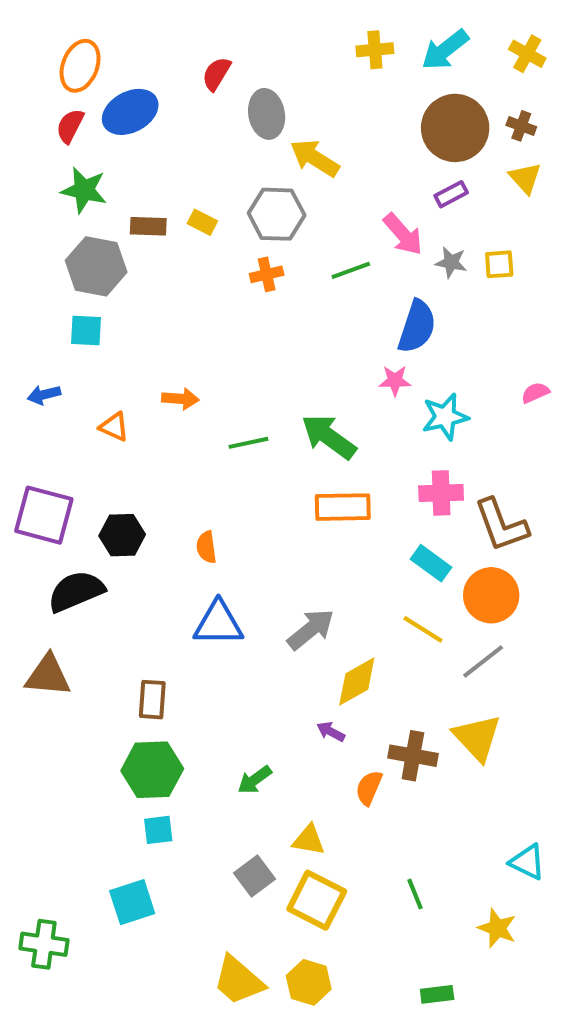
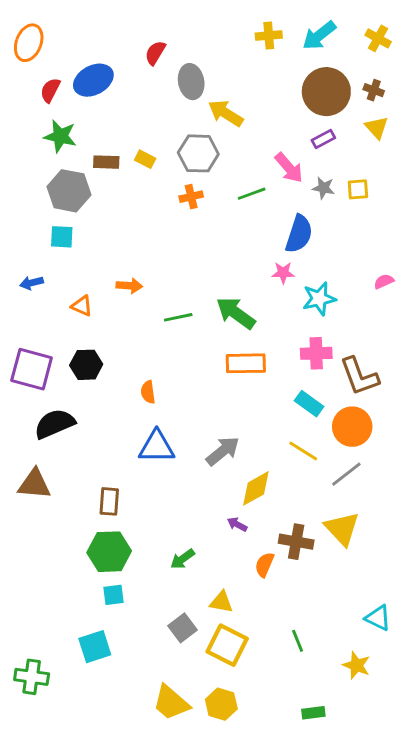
orange ellipse: (80, 66) -> (29, 43), moved
black hexagon: (122, 535) -> (86, 365), moved

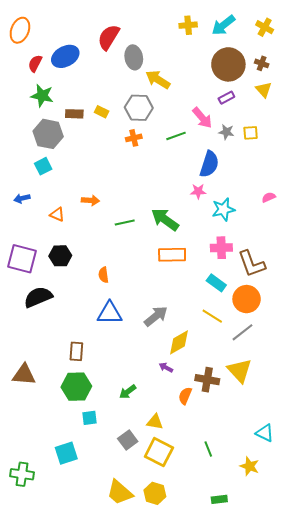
red semicircle: (155, 53) -> (109, 37), size x1.5
cyan square: (62, 237) -> (43, 166), turned -30
brown triangle: (34, 484) -> (24, 375), moved
cyan square: (114, 595) -> (89, 418), moved

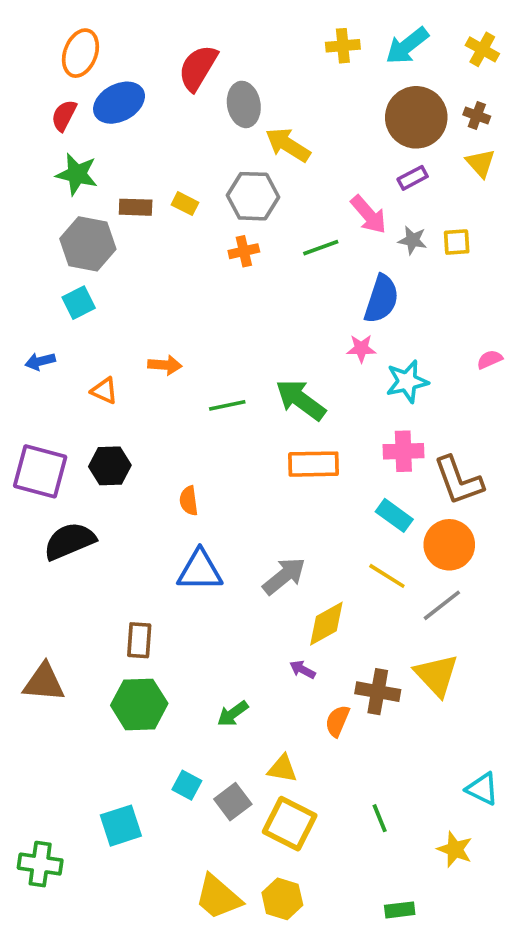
orange ellipse: (20, 30) -> (80, 53), moved
cyan square: (89, 418) -> (187, 785), moved, turned 35

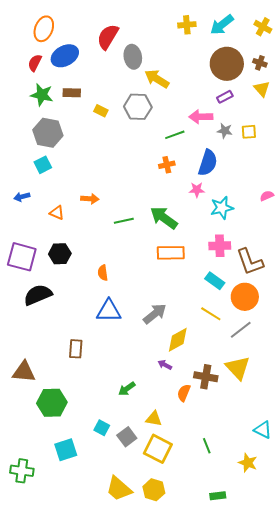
brown rectangle: (136, 207) -> (72, 93), moved
pink arrow: (369, 215) -> (201, 117), turned 130
orange cross: (244, 251) -> (167, 165), moved
green hexagon: (139, 704) -> (52, 403), moved

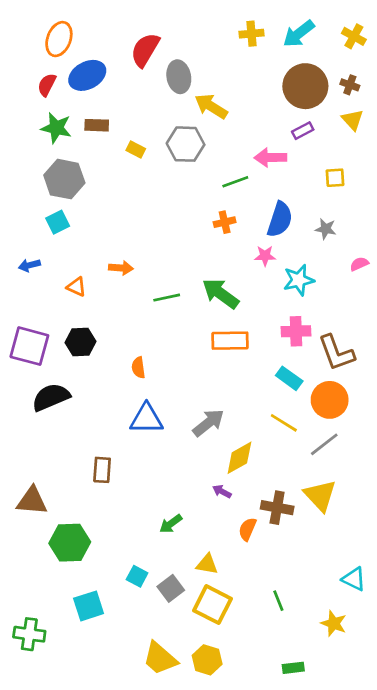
gray star: (225, 131) -> (326, 229), moved

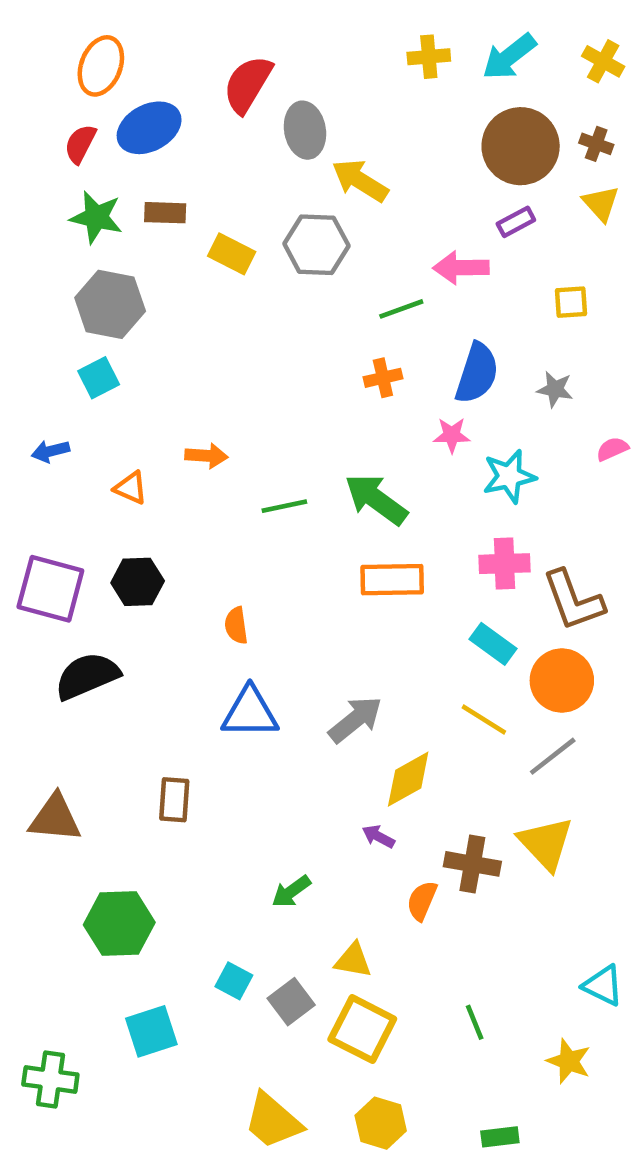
yellow rectangle: (136, 149) -> (232, 254), size x1.4
brown triangle: (32, 501) -> (55, 818), moved
yellow hexagon: (207, 660) -> (381, 1123), moved

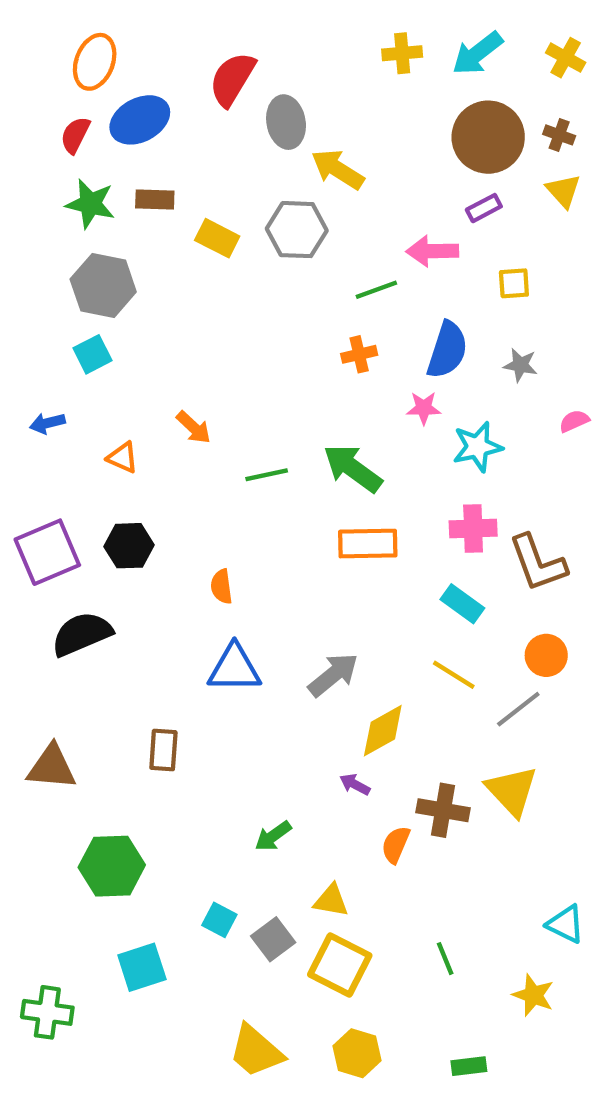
yellow square: (571, 302) -> (514, 283), moved
orange arrow: (206, 456) -> (194, 427), turned 39
purple square: (50, 589) -> (47, 552), turned -38
orange circle: (562, 680) -> (546, 655), moved, size x0.7

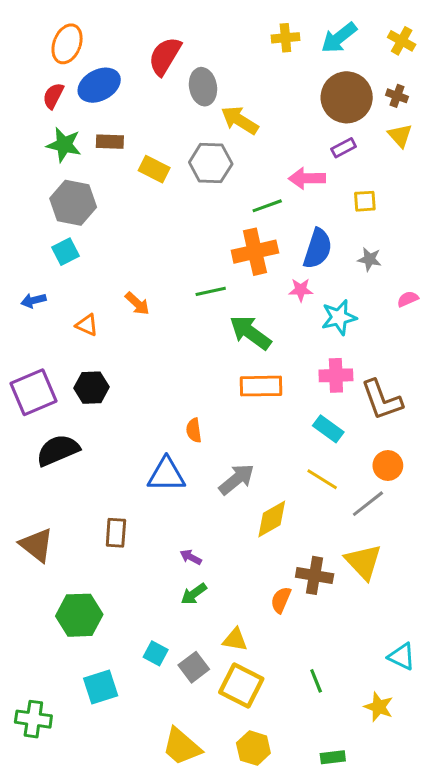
orange cross: (359, 354) -> (255, 252), size x1.8
green line: (267, 475) -> (211, 291), moved
orange semicircle: (222, 587) -> (194, 430), moved
brown triangle: (52, 767) -> (36, 545), turned 33
purple arrow: (355, 784) -> (191, 557), moved

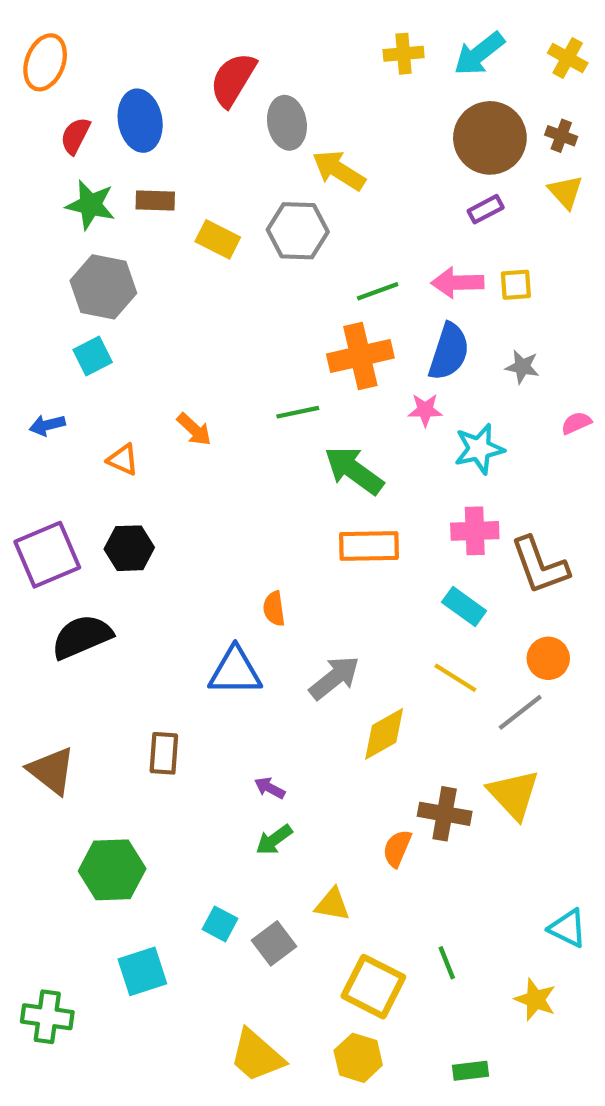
orange ellipse: (67, 44) -> (45, 62), moved
blue ellipse: (99, 85) -> (140, 121), turned -72
pink arrow: (307, 178) -> (458, 283), moved
yellow square: (241, 685) -> (373, 987), moved

